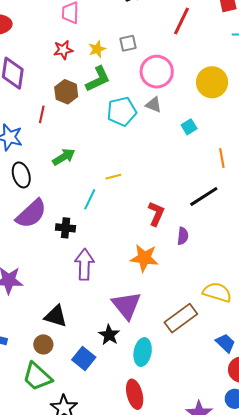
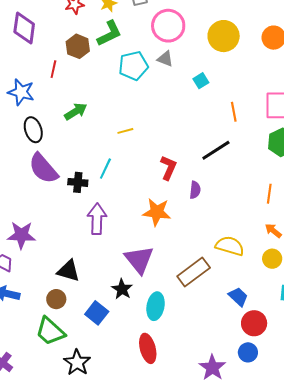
cyan line: (90, 199) -> (105, 169), moved
purple semicircle: (31, 214) -> (43, 168), turned 92

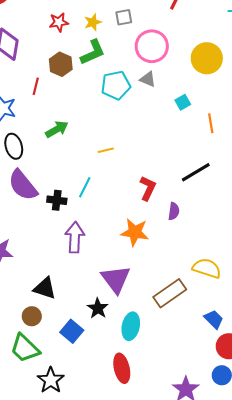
orange line: (234, 112) -> (211, 123), moved

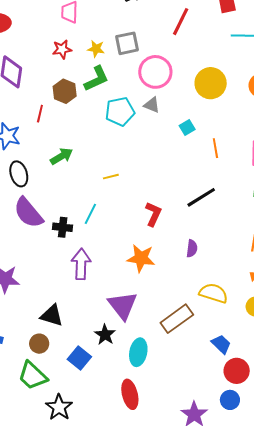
gray square: (124, 17) -> (127, 43), size x1.4
yellow star: (93, 22) -> (96, 49), turned 30
purple semicircle: (174, 211) -> (192, 248), moved

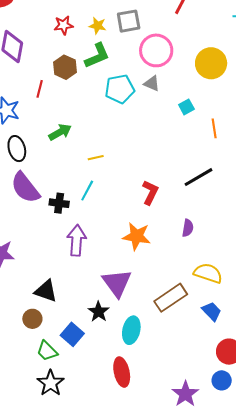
yellow line: (111, 177) -> (96, 158), moved
blue trapezoid: (221, 344) -> (212, 311), moved
green trapezoid: (33, 376) -> (47, 351), moved, size x0.7

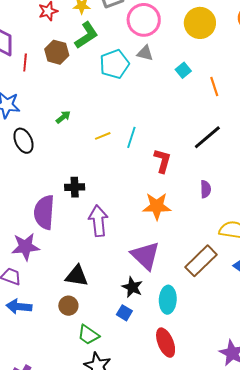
red line: (40, 89) -> (25, 62), moved
green arrow: (60, 132) -> (63, 117), size x0.7
purple semicircle: (25, 188) -> (44, 212), moved, turned 52
cyan line: (87, 191) -> (131, 137), moved
blue square: (72, 334) -> (124, 313), moved, size x0.7

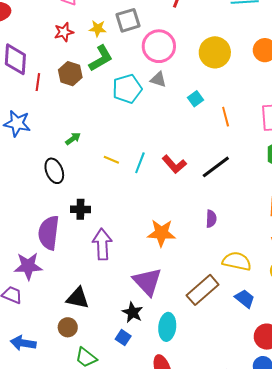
yellow line: (103, 136) -> (111, 160), turned 42
black ellipse: (23, 141) -> (54, 171), moved
red L-shape: (162, 161) -> (174, 164), moved, turned 120
blue arrow: (19, 307) -> (23, 343), moved

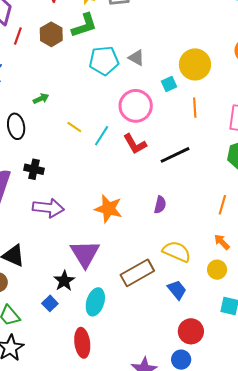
pink circle: (159, 46) -> (136, 106), moved
yellow circle: (215, 52) -> (195, 64), moved
purple arrow: (102, 244) -> (48, 208), turned 88

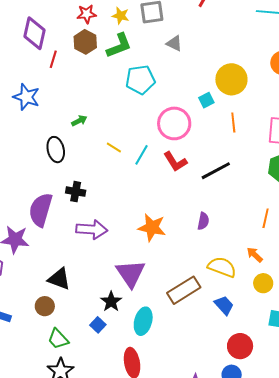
brown hexagon: (51, 34) -> (85, 42), moved
gray triangle: (136, 58) -> (174, 43), moved
orange arrow: (222, 242) -> (255, 255), moved

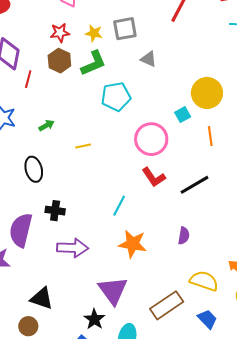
green arrow: (79, 121) -> (46, 125), moved
yellow line: (114, 147) -> (83, 146), moved, turned -42
cyan line: (142, 155) -> (119, 206), moved

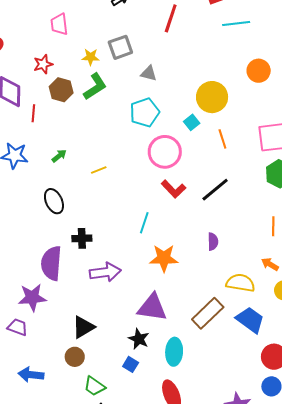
red star: (60, 33) -> (43, 64), moved
cyan pentagon: (116, 97) -> (145, 112), moved
purple triangle: (113, 291) -> (152, 308), turned -36
black triangle: (42, 298) -> (83, 327), turned -40
blue trapezoid: (207, 319) -> (250, 320), size x1.4

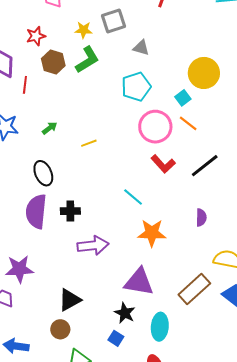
orange line: (222, 139) -> (188, 123), moved, turned -36
cyan line: (144, 223) -> (133, 197), turned -70
purple semicircle: (51, 263) -> (36, 211), moved

